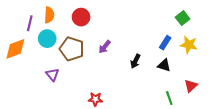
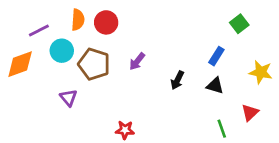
orange semicircle: (49, 15) -> (78, 20), moved
purple line: (30, 23) -> (39, 31), turned 49
yellow star: (189, 45) -> (261, 72), moved

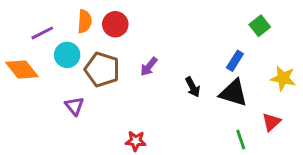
orange diamond: (20, 64) -> (22, 69), turned 72
black arrow: (177, 80) -> (193, 87), turned -54
black triangle: (215, 86) -> (233, 93), size x1.5

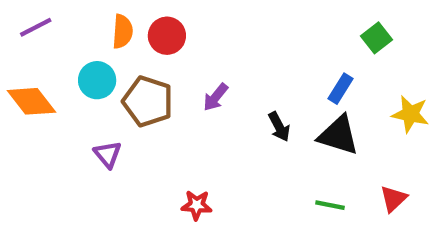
purple line: (42, 33) -> (36, 27), moved
red triangle: (271, 122) -> (393, 199), moved
green line: (241, 140) -> (330, 205), moved, turned -60

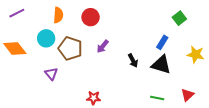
red circle: (167, 36) -> (91, 17), moved

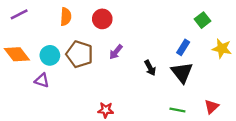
cyan circle: (46, 38) -> (50, 55), moved
yellow star: (196, 55) -> (222, 49), moved
black triangle: (161, 65) -> (182, 72), turned 35
purple triangle: (51, 74) -> (42, 80), moved, turned -32

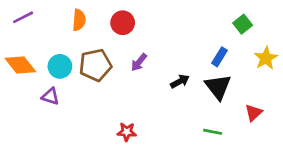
yellow star: (222, 49) -> (266, 58), turned 30
brown pentagon: (79, 54) -> (95, 65), turned -30
black arrow: (150, 68) -> (180, 81), turned -91
red triangle: (212, 107) -> (254, 113), moved

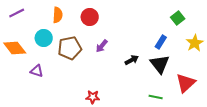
cyan circle: (60, 66) -> (44, 38), moved
red triangle: (254, 113) -> (186, 83), size x1.5

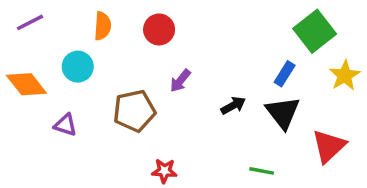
green square: (178, 18) -> (315, 31), size x1.6
brown pentagon: (70, 48) -> (134, 111), moved
green line: (156, 97) -> (262, 171), moved

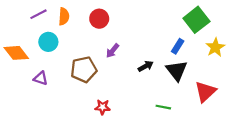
purple line: (30, 22) -> (38, 14), moved

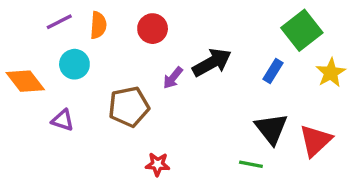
black arrow: (146, 66) -> (212, 63), moved, size x1.6
black triangle: (177, 71) -> (271, 129), moved

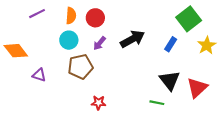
orange semicircle: (98, 25) -> (71, 16), moved
cyan circle: (74, 64) -> (69, 40), moved
purple arrow: (173, 78) -> (100, 43), moved

